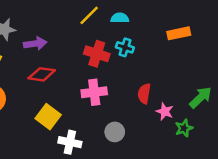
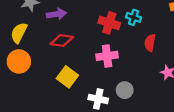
red semicircle: (144, 94) -> (150, 43), moved
white cross: (70, 142) -> (98, 99), moved

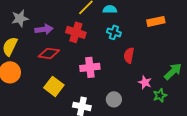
red cross: (109, 23) -> (76, 32), moved
gray circle: (125, 90) -> (114, 99), moved

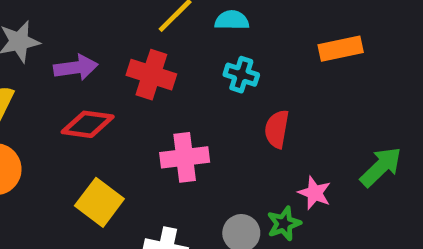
green star: (160, 95) -> (284, 224), moved

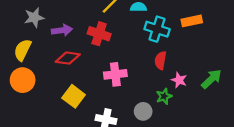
cyan cross: (241, 75) -> (157, 29), moved, size x1.5
pink star: (315, 193) -> (179, 80), moved
green star: (284, 224) -> (164, 96), moved

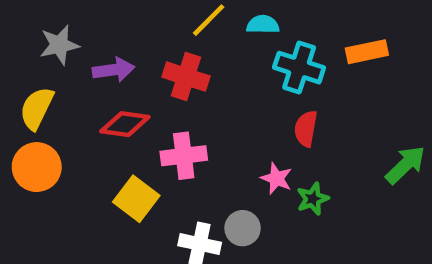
pink cross: (115, 74) -> (184, 156), moved
pink star: (179, 80) -> (276, 178), moved
gray circle: (143, 111) -> (243, 228), moved

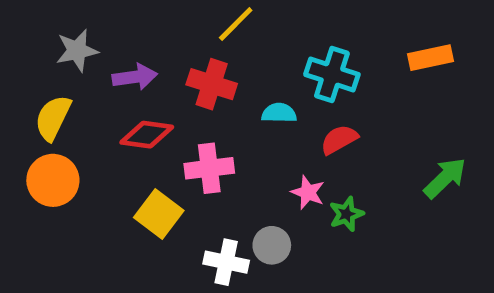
cyan semicircle: (263, 25) -> (279, 113), moved
orange rectangle: (367, 52) -> (431, 58), moved
red semicircle: (306, 129) -> (339, 139), turned 51

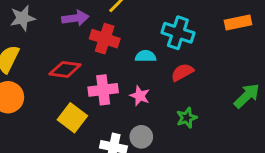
purple arrow: (135, 77) -> (75, 18), moved
pink star: (308, 192) -> (140, 96), moved

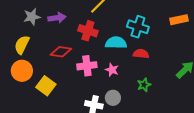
purple arrow: (75, 18) -> (57, 18), moved
cyan semicircle: (146, 56) -> (116, 43), size x1.5
red semicircle: (182, 72) -> (141, 54), turned 35
yellow square: (72, 118) -> (46, 86), moved

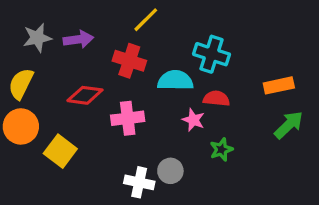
orange rectangle: (179, 20) -> (279, 85), moved
pink star: (112, 70) -> (193, 120), moved

